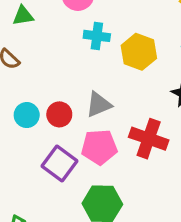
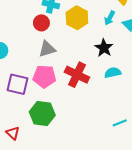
red circle: (59, 114) -> (41, 23), moved
purple square: (59, 164) -> (17, 84), turned -30

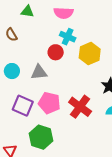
gray triangle: (47, 49) -> (39, 72), moved

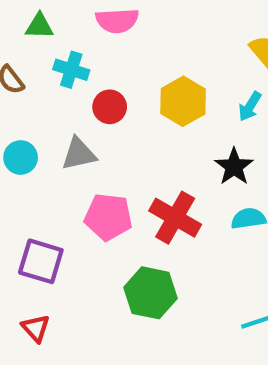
cyan cross: (68, 37) -> (71, 70), moved
purple square: (23, 106) -> (41, 261), moved
green hexagon: (41, 137) -> (150, 293), moved

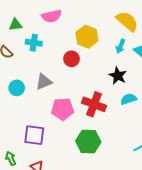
yellow hexagon: (183, 101) -> (87, 37), moved
red circle: (110, 107) -> (72, 59), moved

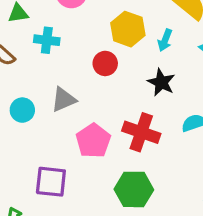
cyan arrow: (121, 46) -> (165, 40), moved
black star: (118, 76) -> (161, 82), moved
pink pentagon: (62, 109) -> (93, 141), turned -30

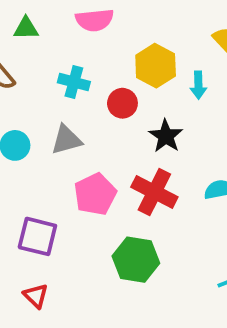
cyan cross: (47, 40) -> (74, 82), moved
cyan arrow: (165, 40) -> (198, 85), turned -30
black star: (161, 82) -> (166, 136), moved

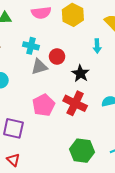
yellow hexagon: (156, 66) -> (73, 15), moved
gray triangle: (66, 140) -> (39, 67), moved
green hexagon: (136, 260) -> (82, 151), moved

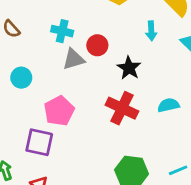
pink pentagon: (44, 105) -> (59, 111), moved

